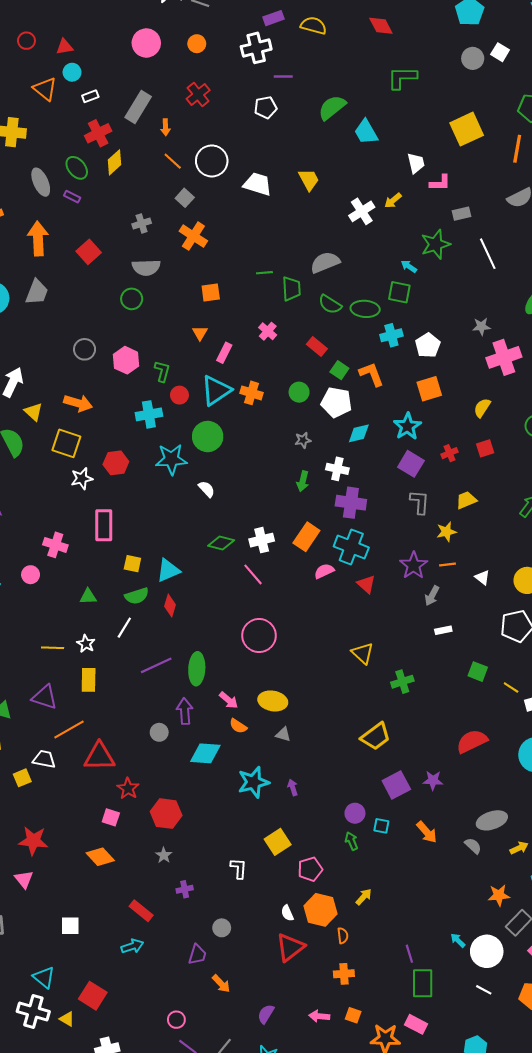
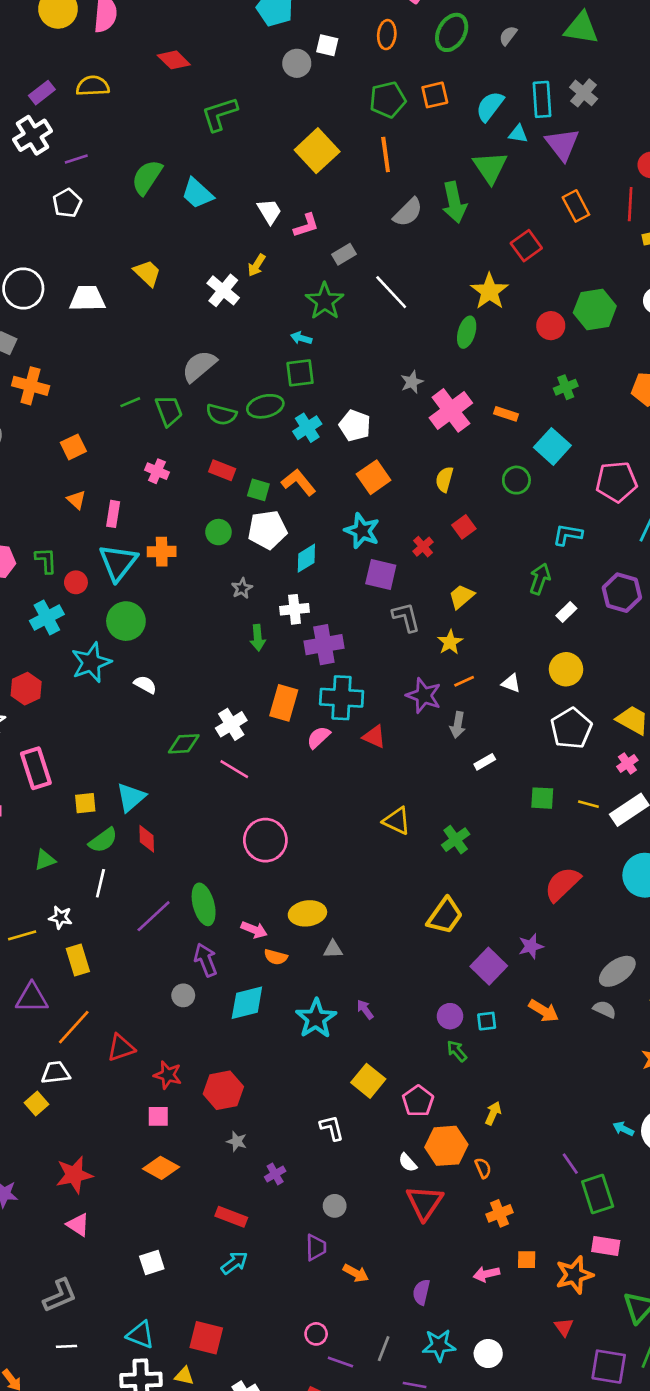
red triangle: (99, 756) -> (121, 1048), size x0.7

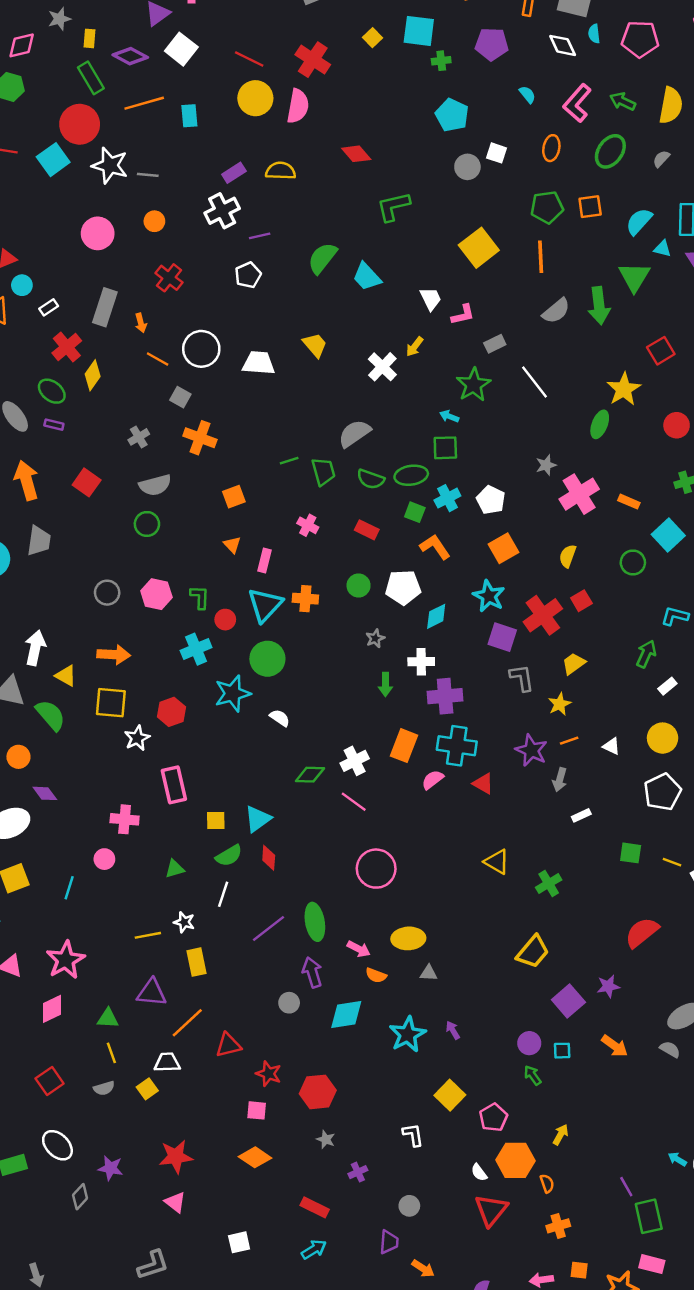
green square: (258, 490) -> (415, 512), moved
red cross: (423, 547) -> (543, 615), size x2.0

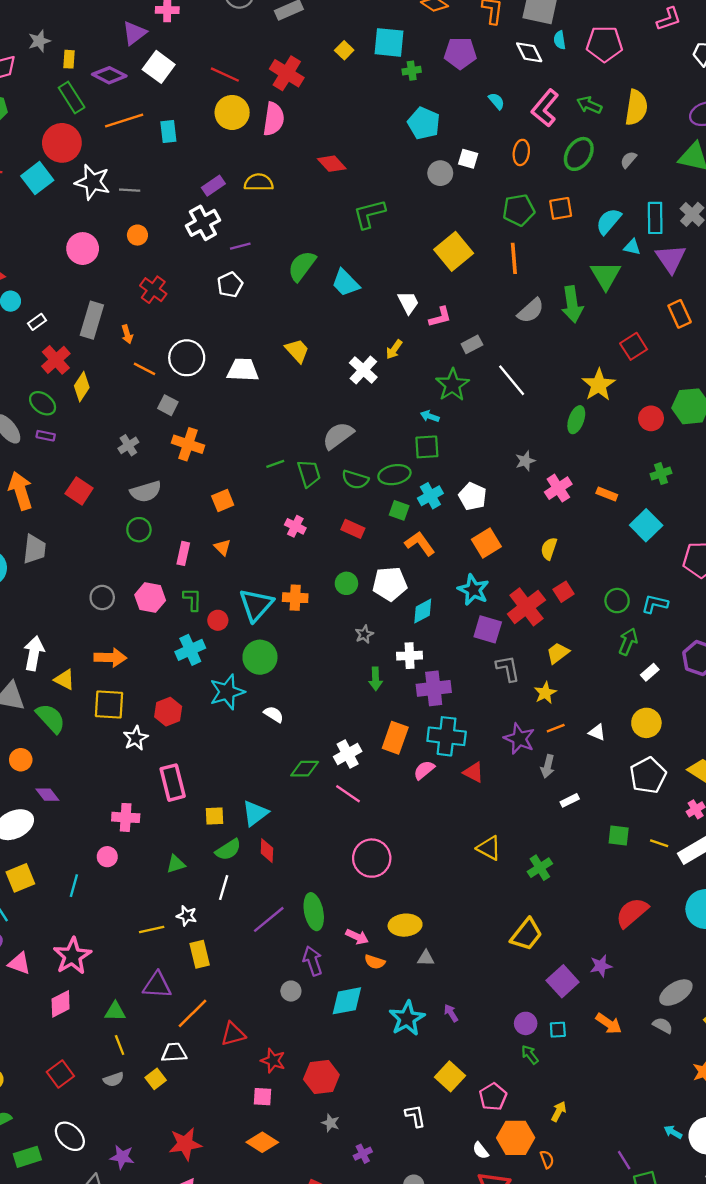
pink cross: (579, 494) -> (558, 488), size x0.7
pink rectangle: (265, 561) -> (183, 553), moved
green circle: (633, 562) -> (617, 601), moved

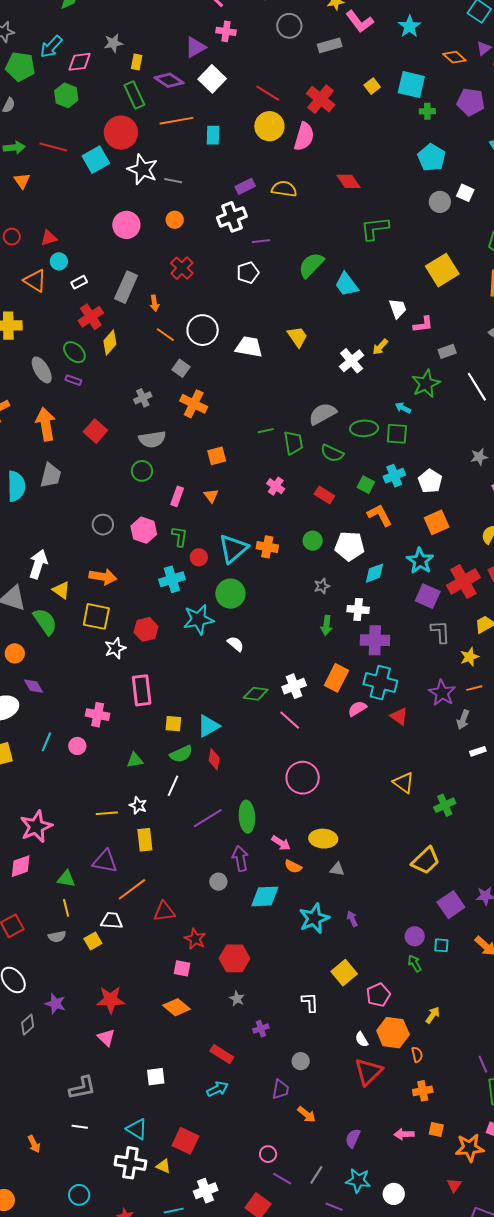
green ellipse: (394, 475) -> (364, 428), moved
cyan line: (74, 886) -> (46, 742), moved

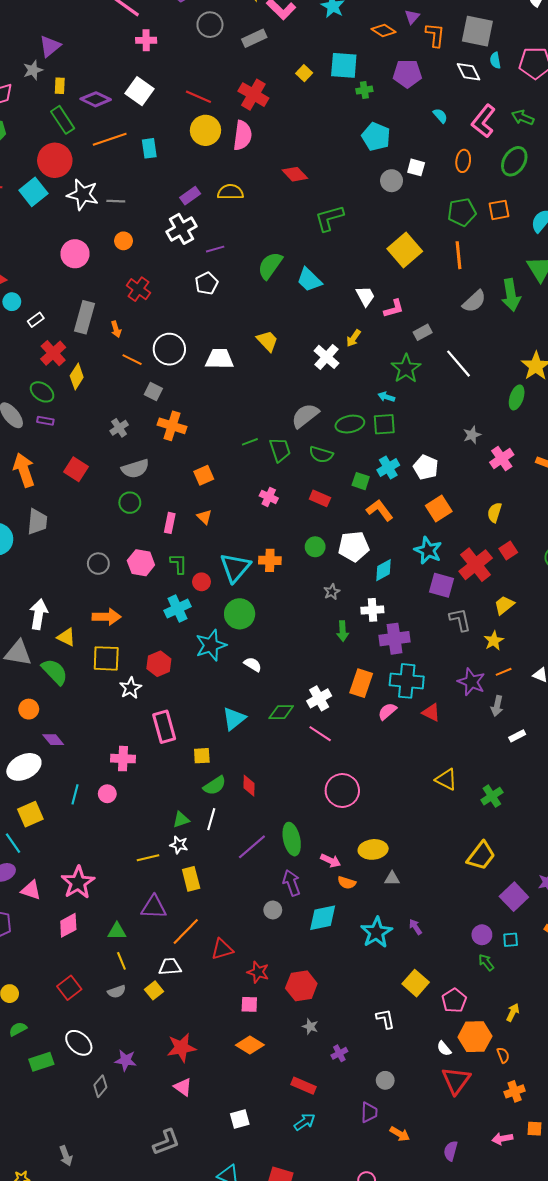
purple triangle: (195, 47) -> (50, 46), moved
cyan triangle: (208, 726) -> (234, 719), moved
green triangle: (135, 760) -> (181, 820), moved

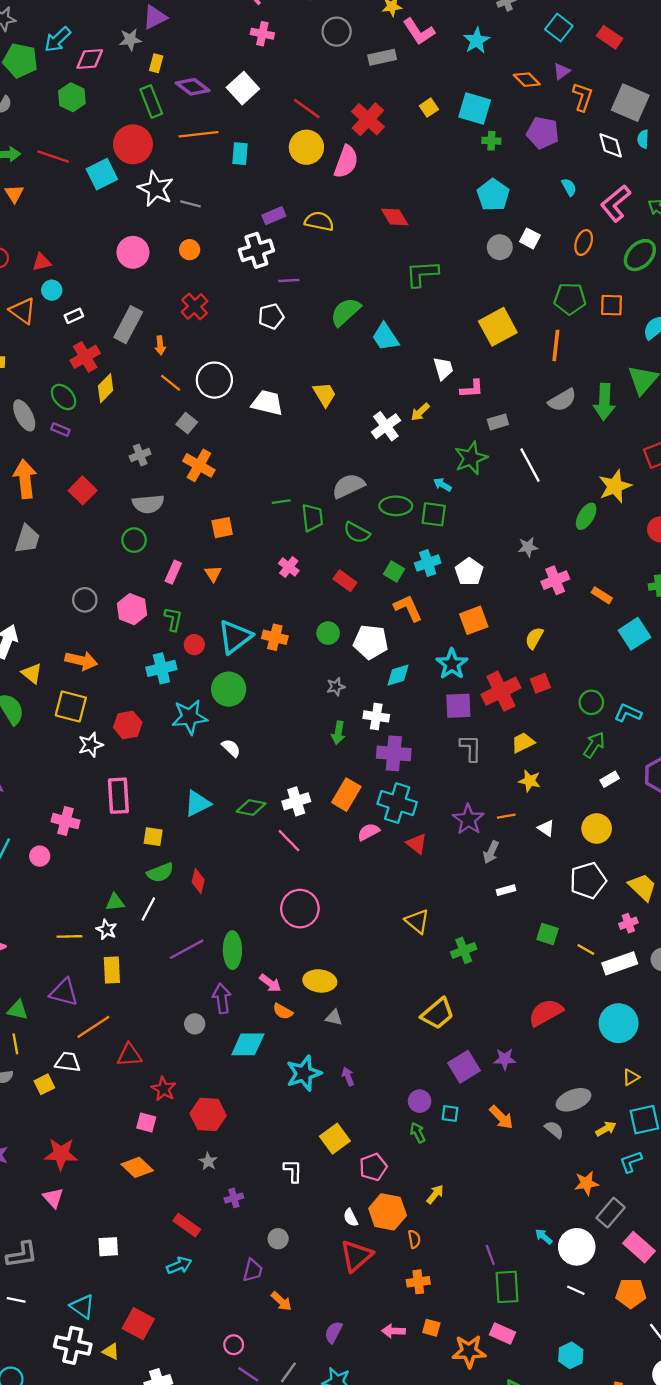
purple square: (441, 585) -> (458, 706), turned -30
yellow star: (494, 641) -> (530, 781), moved, turned 30

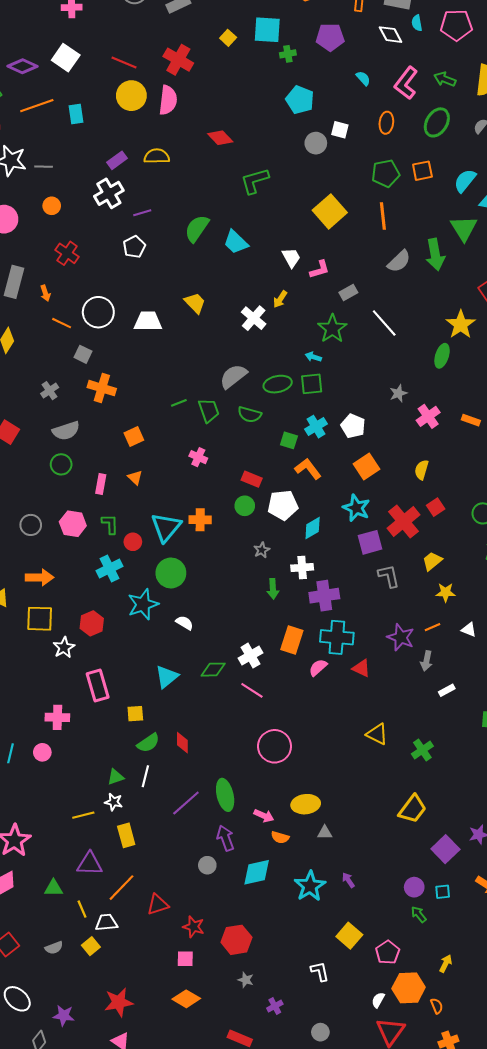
red rectangle: (345, 581) -> (252, 479), moved
yellow line: (15, 1044) -> (82, 909), moved
white semicircle: (351, 1218) -> (378, 1000), turned 70

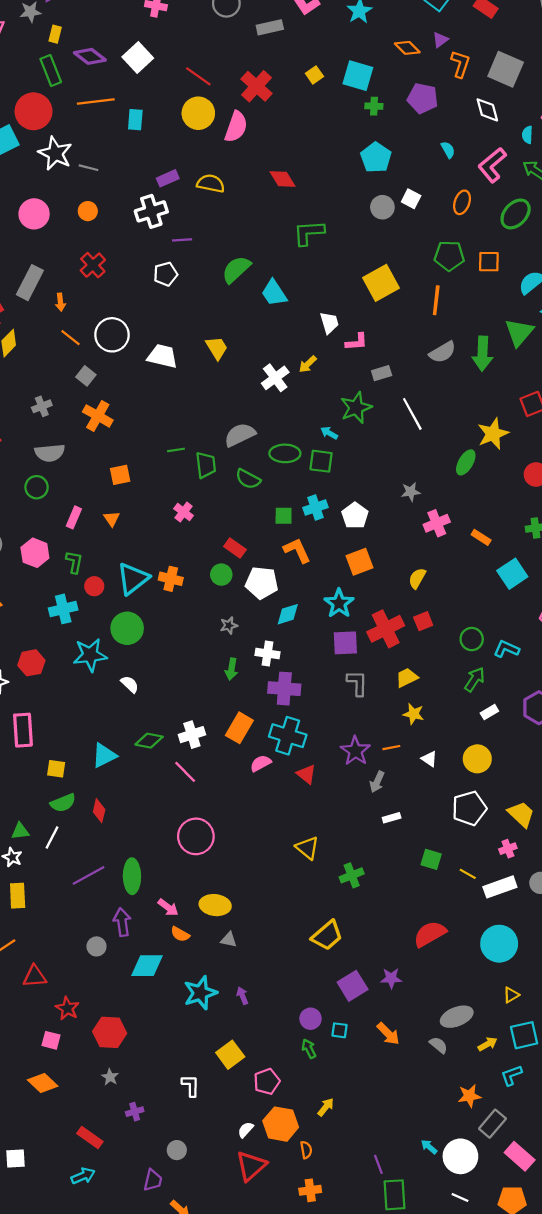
cyan semicircle: (417, 23) -> (527, 135), moved
green square: (289, 440) -> (284, 516), turned -30
cyan triangle: (167, 677) -> (104, 755), moved

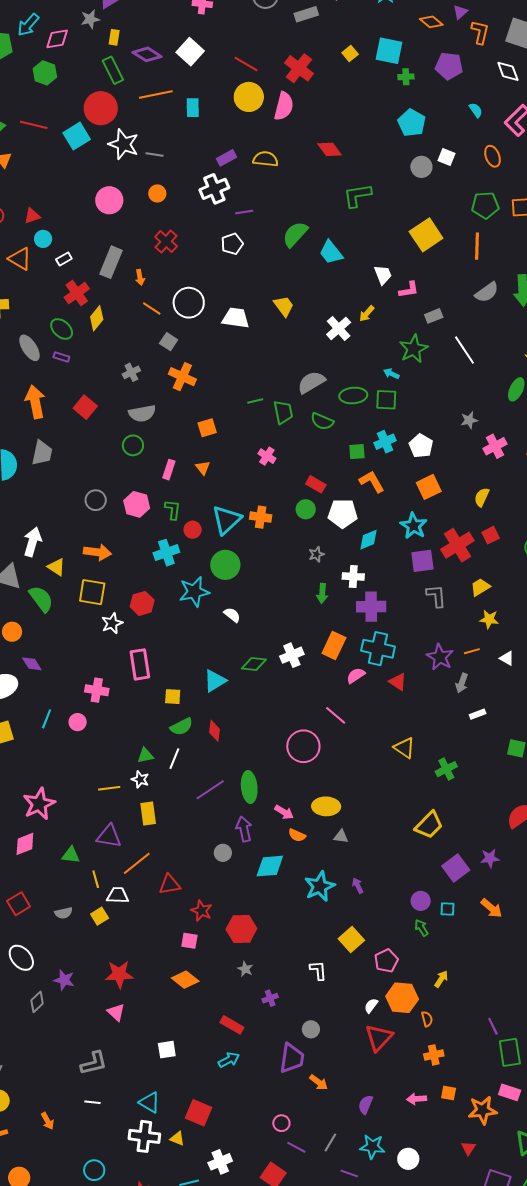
orange ellipse: (462, 202) -> (493, 156), turned -35
pink line: (185, 772) -> (336, 715), moved
purple trapezoid: (153, 1180) -> (292, 1058), size x1.5

